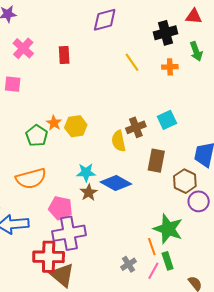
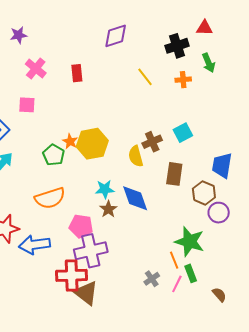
yellow hexagon: (76, 126) -> (92, 144), size x1.4
blue diamond: (116, 183) -> (135, 198), turned 44

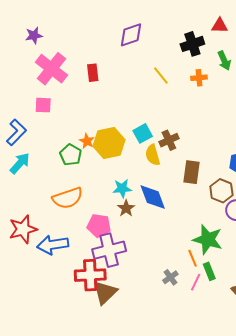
pink cross: (36, 69) -> (51, 69), size x1.5
cyan square: (183, 133) -> (143, 133), moved
brown triangle: (86, 293) -> (105, 292), turned 40

